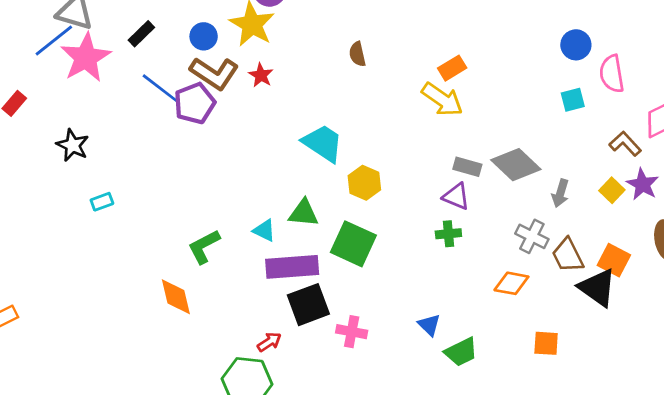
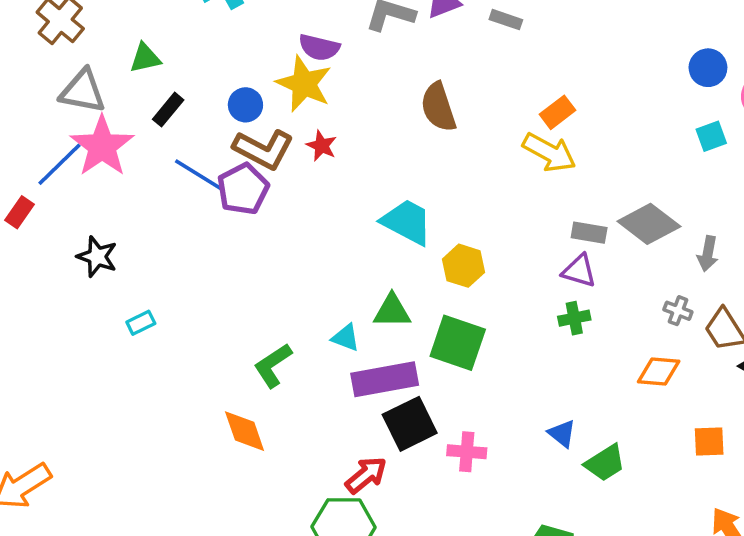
blue line: (54, 41) -> (60, 164), moved
brown semicircle: (357, 54) -> (438, 107), size x1.6
gray cross: (532, 236) -> (678, 311), size x0.7
red arrow: (269, 342) -> (366, 475), size x1.4

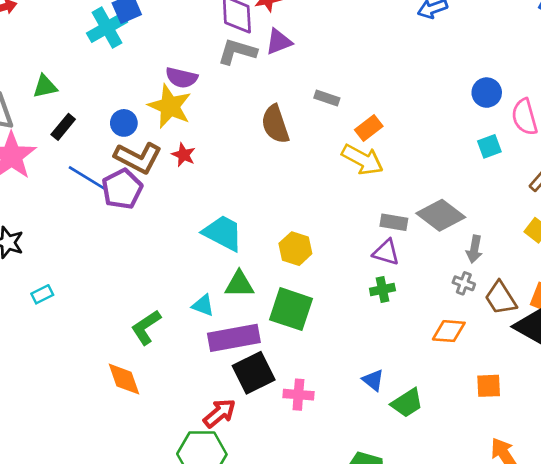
gray rectangle: (506, 20) -> (327, 98), moved
cyan trapezoid: (407, 222) -> (223, 233), moved
gray arrow: (708, 254) -> (474, 249), moved

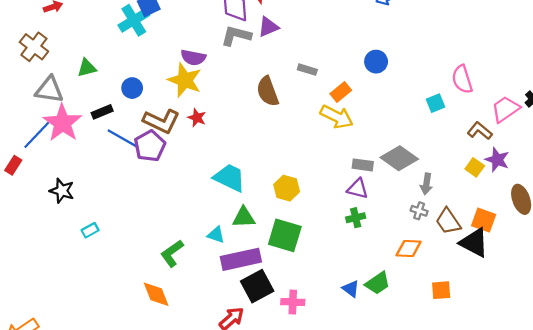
blue circle: (487, 93) -> (376, 62), moved
blue circle: (124, 123) -> (132, 88), moved
black rectangle: (63, 127) -> (102, 112), moved, turned 30
green trapezoid: (407, 403) -> (378, 283), moved

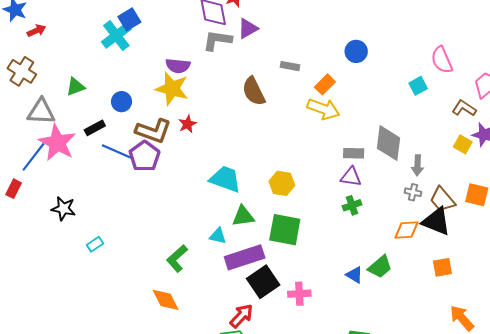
red star: (197, 118) -> (187, 124), turned 30
gray diamond: (399, 158) -> (389, 143), turned 68
black triangle: (474, 243) -> (436, 221), moved

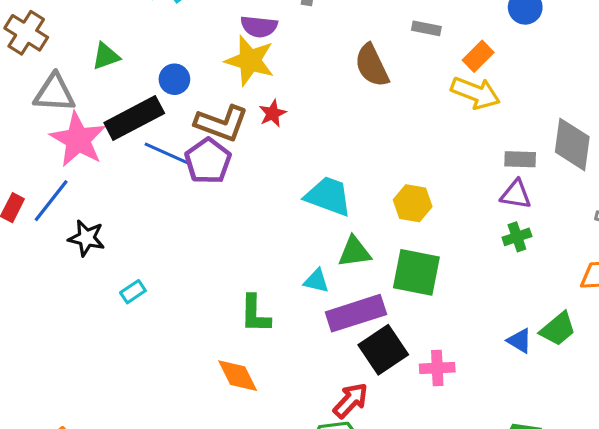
black rectangle: (95, 128) -> (134, 118), size x1.8
blue line: (33, 157) -> (51, 201), moved
green L-shape: (177, 258) -> (255, 314), turned -48

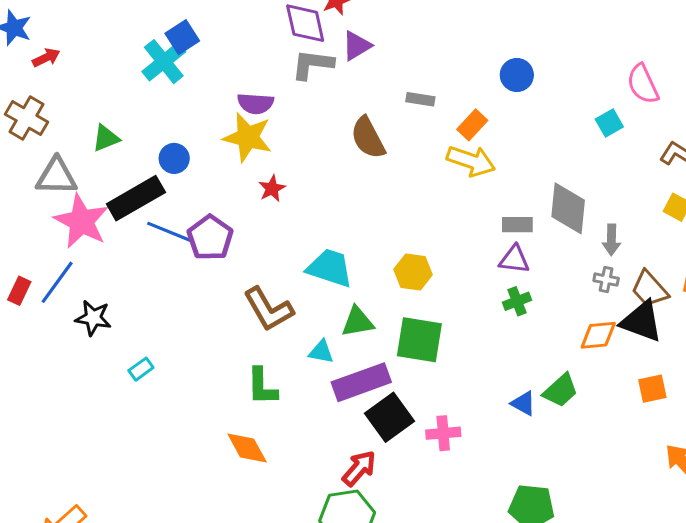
brown L-shape: (221, 123) -> (268, 309), moved, turned 42

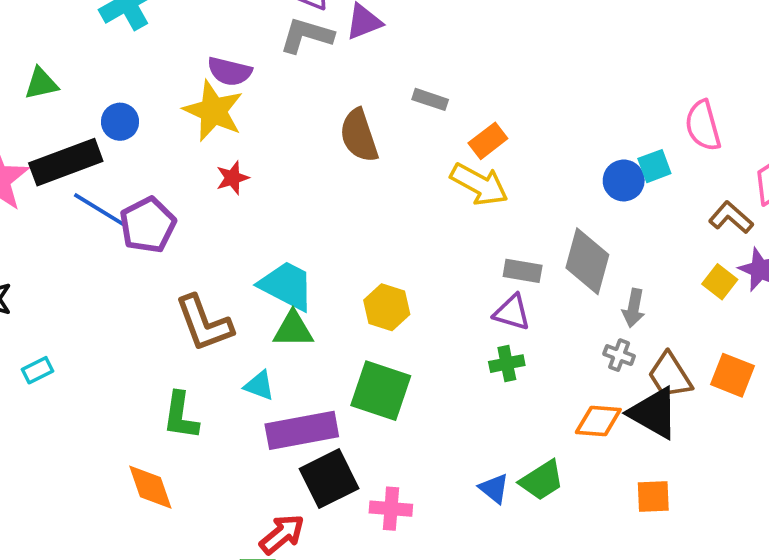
blue circle: (517, 75) -> (624, 180), moved
green triangle: (358, 322) -> (293, 329), moved

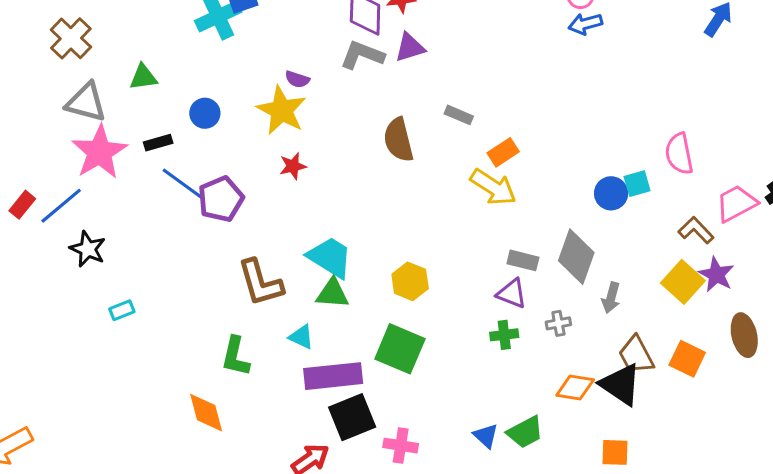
purple semicircle: (230, 71) -> (297, 79), size x0.7
black rectangle: (66, 162) -> (158, 143), size x0.5
yellow square: (720, 282) -> (683, 282), size x1.5
gray cross: (619, 355) -> (558, 323), moved, turned -35

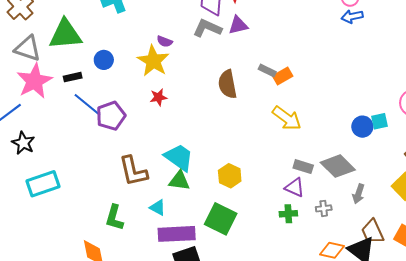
green triangle: (143, 77) -> (65, 34), size x1.8
orange rectangle: (503, 152) -> (283, 76), moved
gray diamond: (576, 257) -> (338, 166), turned -68
cyan rectangle: (122, 310) -> (43, 184), size x2.0

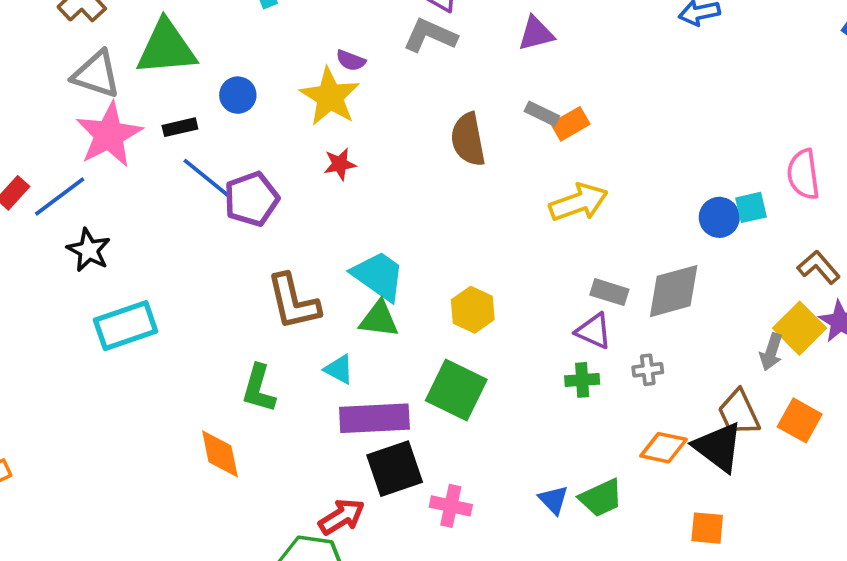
purple triangle: (238, 25) -> (536, 34), moved
yellow arrow: (287, 118) -> (579, 202), turned -56
gray diamond: (338, 166) -> (674, 291), turned -60
gray arrow: (358, 194) -> (771, 352), moved

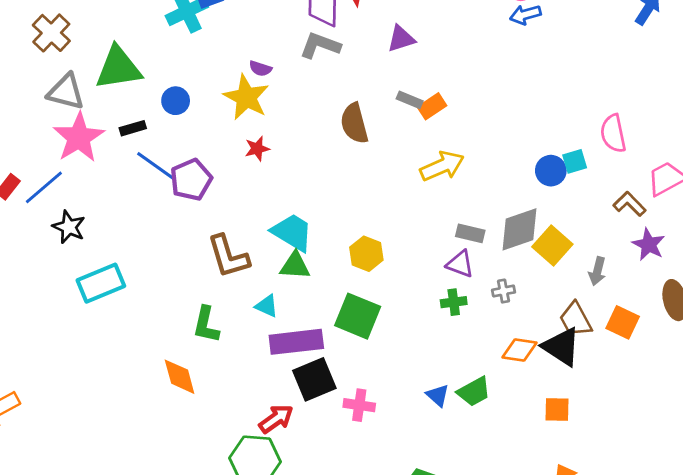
yellow square: (799, 328) -> (552, 245), moved

